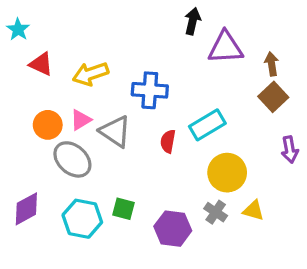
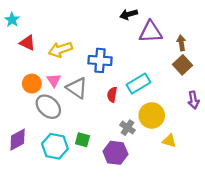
black arrow: (193, 21) -> (129, 14), turned -119
pink triangle: (81, 120) -> (54, 80), turned -32
gray cross: (216, 212) -> (128, 128), moved

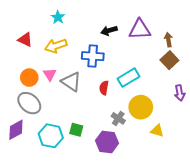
black arrow: (129, 14) -> (109, 30), moved
cyan star: (12, 20) -> (58, 17), moved
gray ellipse: (48, 107) -> (29, 103), moved

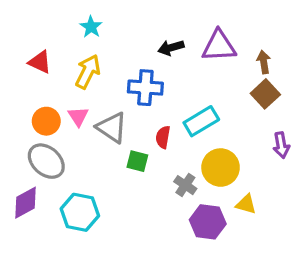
yellow arrow: (56, 46) -> (88, 72), turned 135
green square: (76, 130) -> (137, 161), moved
purple hexagon: (107, 142) -> (208, 222), moved

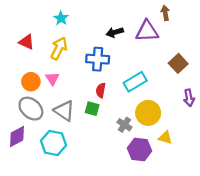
brown arrow: (264, 62) -> (165, 13), moved
gray triangle: (112, 128) -> (64, 111), moved
red semicircle: (163, 137) -> (101, 90), moved

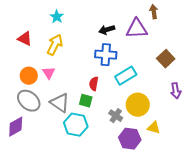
blue cross: (98, 59) -> (106, 55), moved
cyan hexagon: (53, 143) -> (76, 125), moved

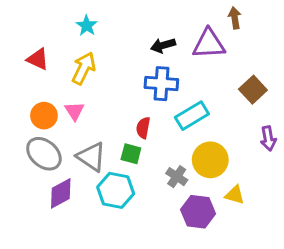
purple diamond: (16, 127) -> (61, 193), moved

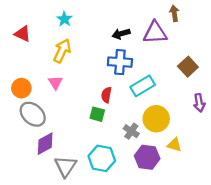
red triangle: (38, 59) -> (22, 34), moved
orange circle: (44, 116) -> (21, 88), moved
gray triangle: (91, 157) -> (66, 166), moved, turned 30
cyan hexagon: (116, 190) -> (102, 158), moved

